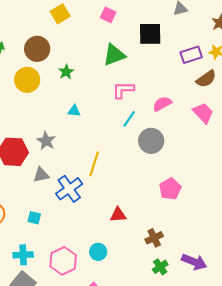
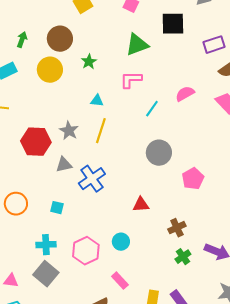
pink L-shape: (123, 90) -> (131, 80), moved
gray circle: (151, 141) -> (159, 153), moved
yellow line: (94, 164) -> (101, 131), moved

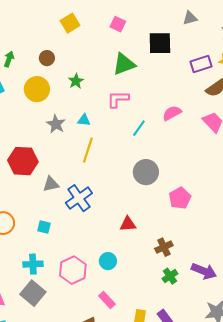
brown circle: (60, 39) -> (47, 58), size x0.6
gray star: (69, 131) -> (56, 124), moved

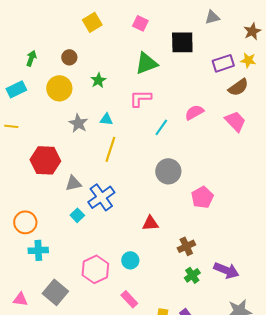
cyan square: (44, 227) -> (77, 215), moved, turned 32
cyan cross: (33, 264) -> (38, 250), moved

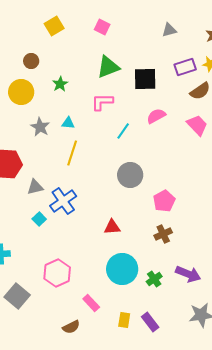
gray triangle: (212, 17) -> (169, 30), moved
black square: (182, 42) -> (145, 79), moved
brown cross: (186, 246) -> (163, 234), moved
cyan circle: (130, 260) -> (122, 269), moved, size x1.8

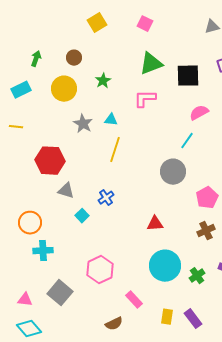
cyan line: (123, 131) -> (187, 141), moved
gray triangle: (35, 187) -> (66, 191), moved, turned 30
blue cross: (63, 201) -> (106, 198), size x0.6

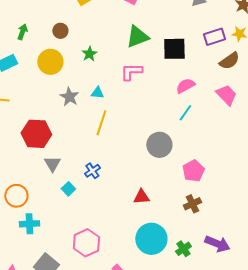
cyan line: (187, 141) -> (185, 113), moved
gray triangle: (66, 191) -> (52, 164), turned 42

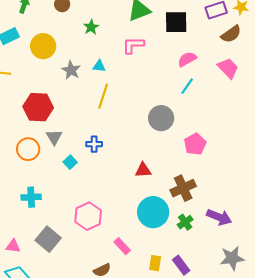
yellow circle: (50, 62) -> (43, 46), moved
blue cross: (92, 171) -> (94, 144), turned 35
orange circle: (16, 196) -> (28, 149), moved
brown cross: (192, 204) -> (183, 188), moved, size x1.4

